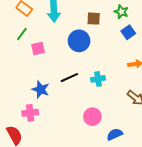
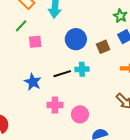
brown square: (94, 19) -> (103, 47), moved, turned -32
cyan cross: (98, 79) -> (82, 69), moved
pink cross: (30, 113) -> (55, 105), moved

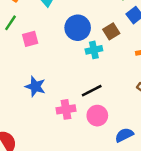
cyan cross: (82, 69) -> (94, 50), moved
black line: (62, 74) -> (92, 91), moved

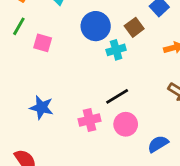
pink square: (30, 39) -> (43, 43), turned 35
blue star: (35, 87) -> (42, 107), moved

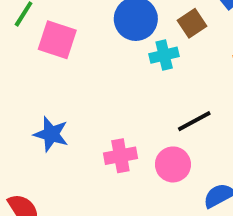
pink square: (43, 43) -> (57, 40), size x1.4
black line: (117, 96) -> (194, 121), moved

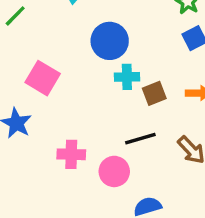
brown square: (192, 23) -> (154, 93), moved
pink square: (57, 40) -> (43, 78), moved

